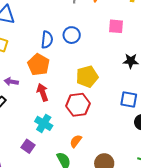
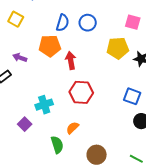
orange pentagon: (39, 65) -> (50, 46), turned 30
yellow pentagon: (87, 77) -> (118, 48), moved
red arrow: (42, 92) -> (71, 60), moved
cyan cross: (44, 123) -> (44, 105), turned 30

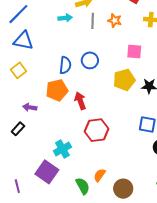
yellow square: (16, 19) -> (19, 70), turned 35
purple square: (25, 124) -> (47, 172), size x1.6
orange semicircle: (73, 128) -> (100, 175), moved

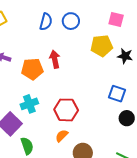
orange pentagon: (57, 90) -> (32, 69), moved
red hexagon: (97, 130) -> (66, 110), moved
green semicircle: (83, 186) -> (27, 146), moved

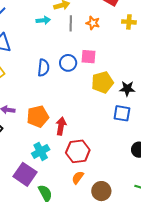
pink square: (116, 19) -> (89, 57), moved
red arrow: (55, 59) -> (61, 126), moved, turned 30
blue square: (117, 94) -> (122, 113), moved

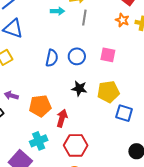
orange star: (93, 23) -> (122, 20), moved
pink square: (89, 57) -> (108, 55), moved
yellow pentagon: (102, 82) -> (108, 92), moved
black star: (127, 89) -> (79, 88), moved

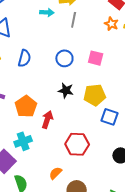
blue semicircle: (52, 58) -> (24, 58), moved
orange pentagon: (40, 106) -> (26, 106), turned -30
red hexagon: (76, 145) -> (77, 144), moved

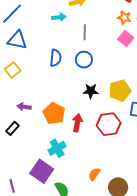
gray line: (74, 20) -> (85, 32), moved
blue semicircle: (24, 58) -> (56, 58), moved
pink square: (96, 58) -> (126, 39), moved, turned 35
red hexagon: (77, 144) -> (109, 124), moved

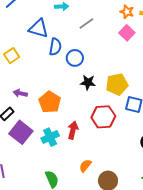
gray line: (85, 32) -> (86, 23), turned 49
blue triangle: (17, 40) -> (39, 28), moved
blue circle: (84, 60) -> (75, 58), moved
red arrow: (77, 123) -> (73, 130), moved
purple square: (42, 171) -> (21, 132), moved

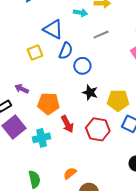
yellow square: (12, 56) -> (35, 53), moved
orange pentagon: (50, 102) -> (49, 104), turned 30
red arrow: (73, 130) -> (67, 124), moved, turned 126

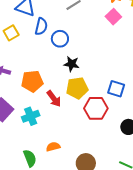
yellow pentagon: (118, 100) -> (77, 88), moved
red hexagon: (98, 129) -> (96, 108), moved
orange semicircle: (70, 173) -> (53, 147), moved, turned 32

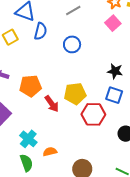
blue circle: (60, 39) -> (72, 44), moved
black star: (72, 64) -> (115, 71), moved
cyan cross: (31, 116) -> (28, 139), moved, turned -30

